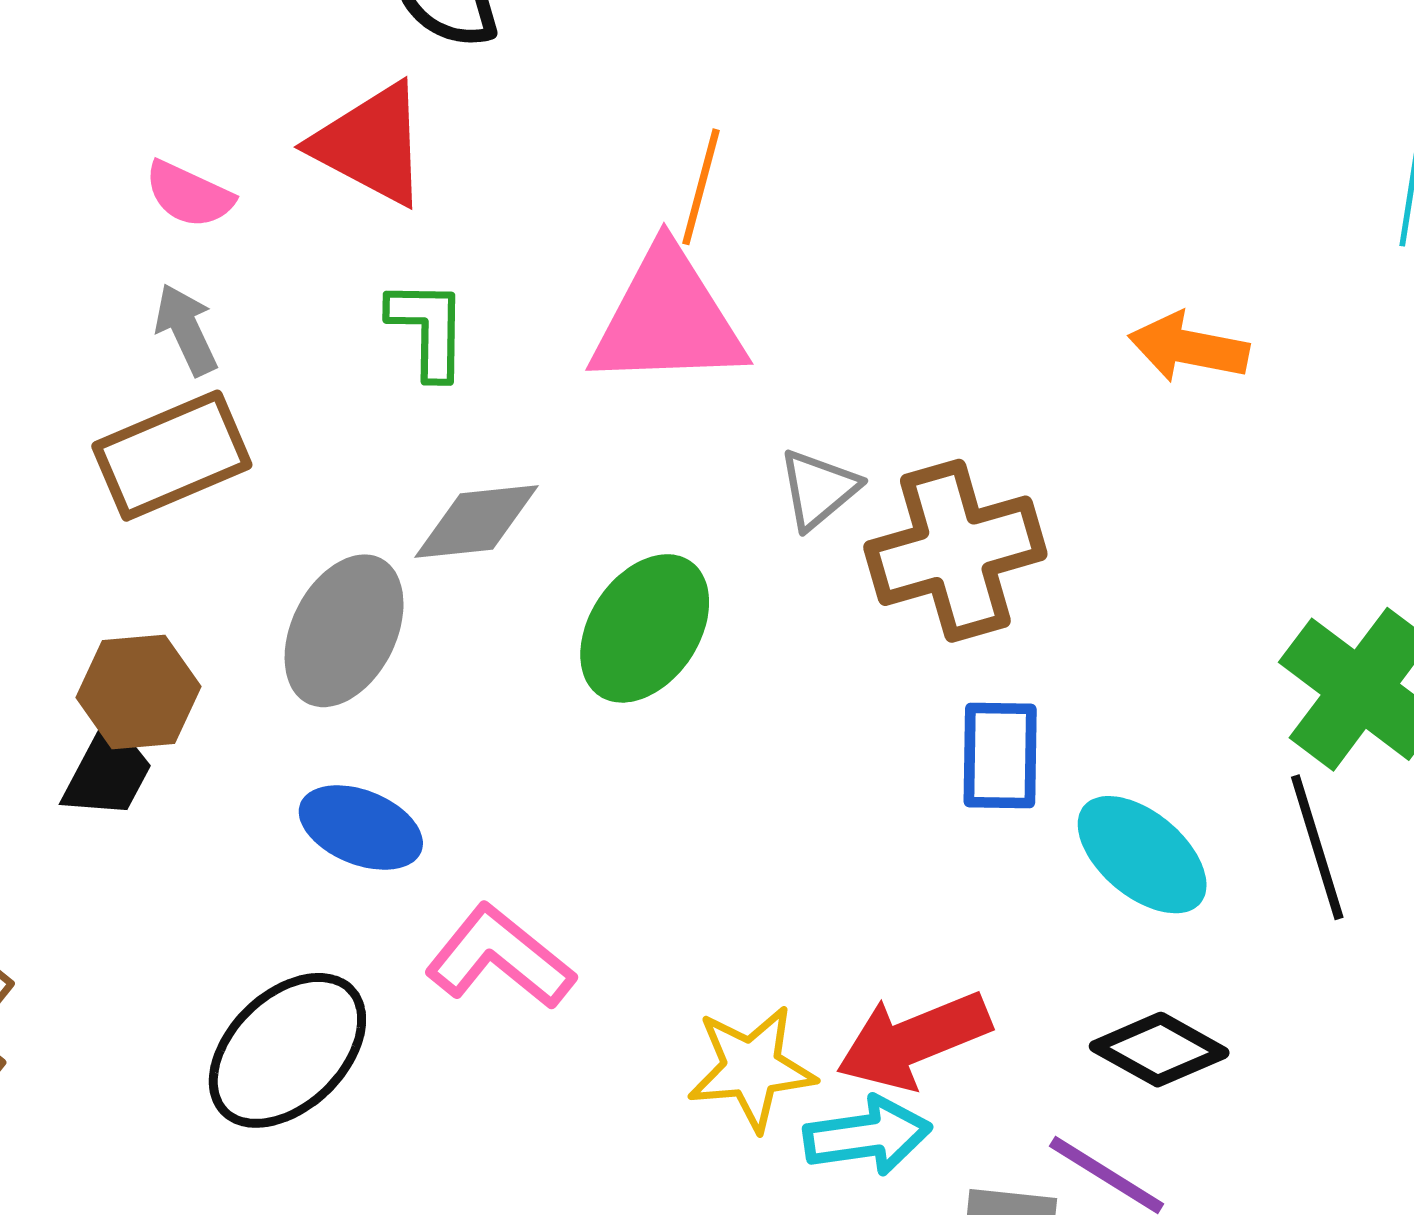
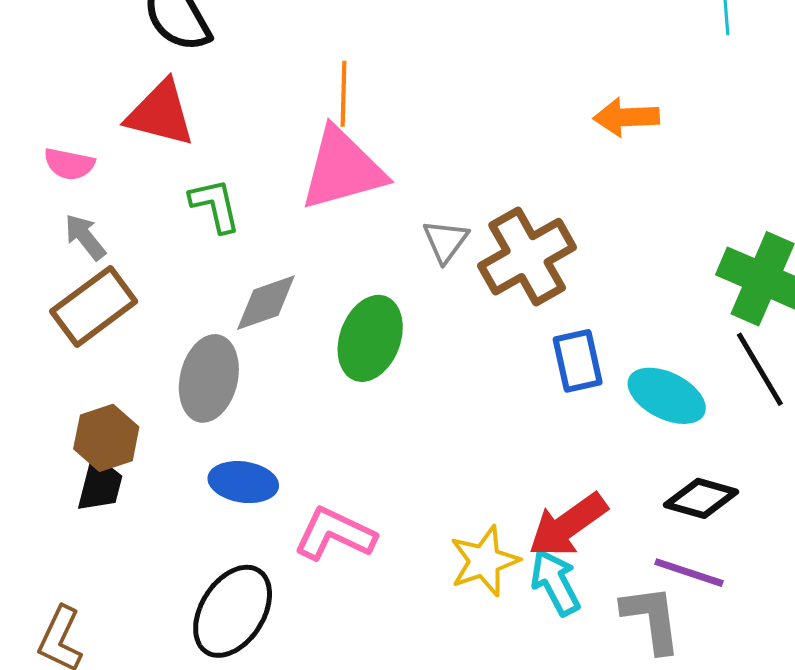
cyan arrow: (867, 1136) -> (555, 582), turned -96

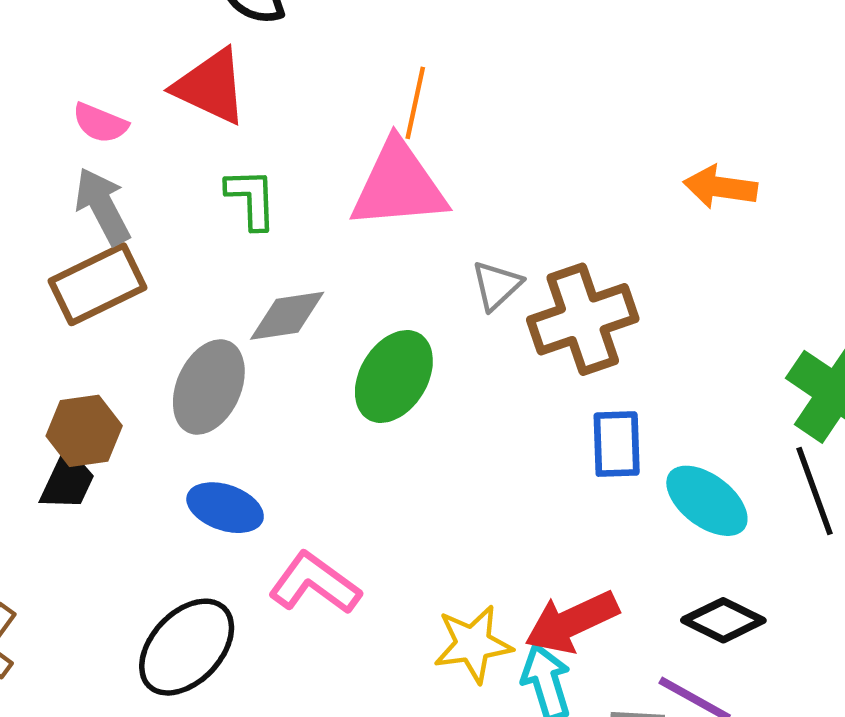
gray arrow: (85, 237) -> (103, 206), size x1.4

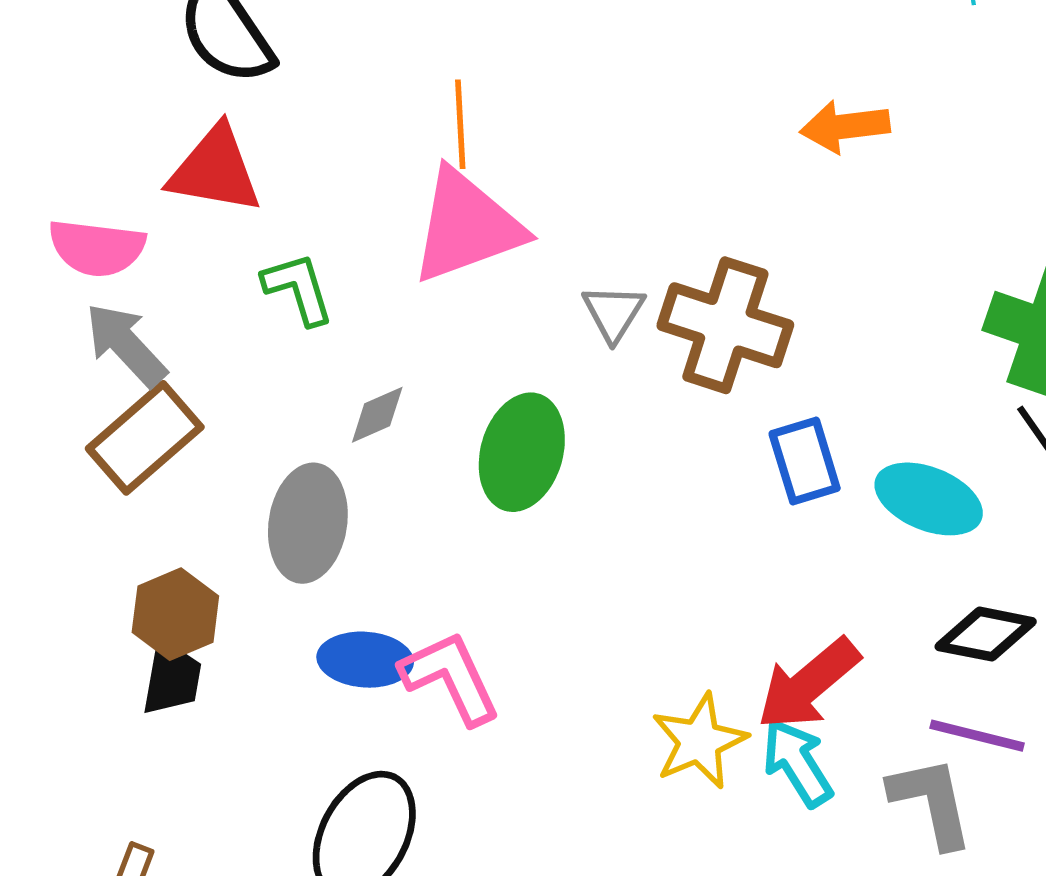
pink semicircle: (100, 123) -> (97, 248), size x1.4
gray diamond: (287, 316) -> (377, 415), size x0.7
brown cross: (583, 319) -> (725, 325), turned -38
pink L-shape: (315, 583) -> (450, 678), moved, turned 44

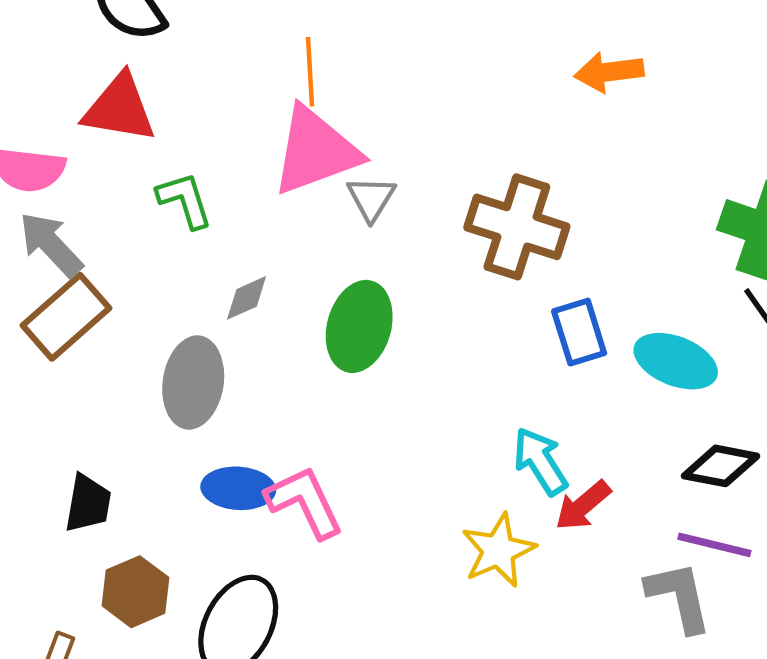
gray triangle: (614, 313) -> (371, 198), moved
brown hexagon: (175, 614) -> (136, 592), moved
red arrow: (808, 684) -> (583, 506), size x0.7
cyan arrow: (797, 763) -> (540, 461), moved

